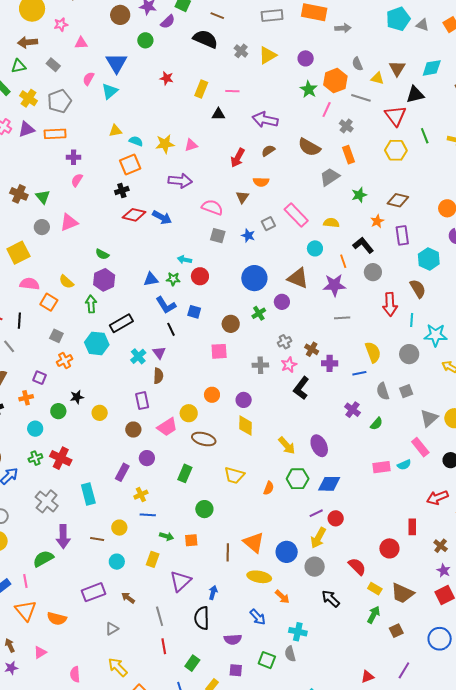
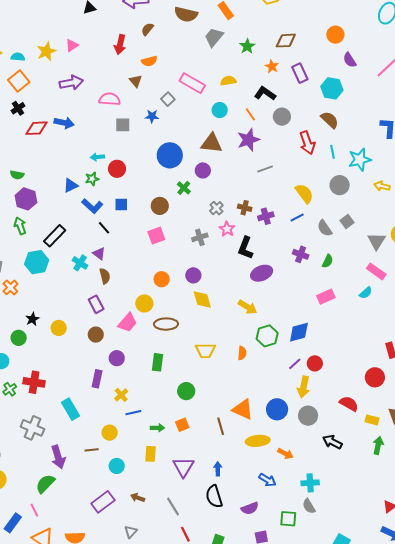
purple ellipse: (319, 446) -> (262, 273), moved, turned -70
pink rectangle: (382, 467) -> (326, 297), moved

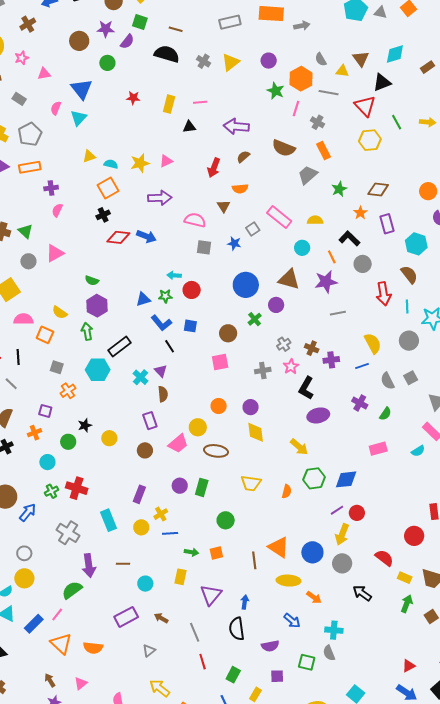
purple circle: (117, 358) -> (180, 486), moved
yellow circle: (110, 433) -> (141, 527), moved
pink line: (34, 510) -> (57, 614), turned 56

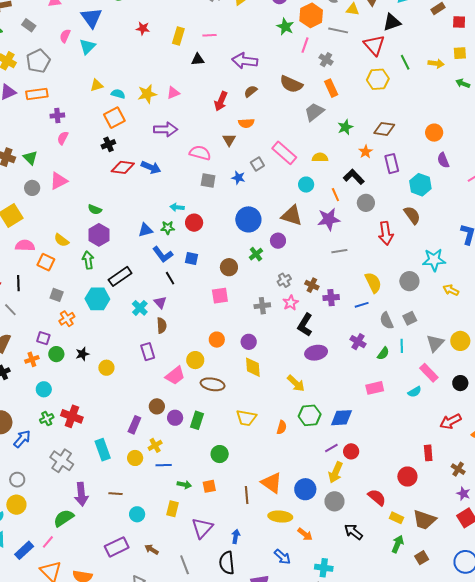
cyan line: (407, 307) -> (402, 346), moved
green circle: (68, 442) -> (56, 354), moved
brown circle: (145, 450) -> (157, 406), moved

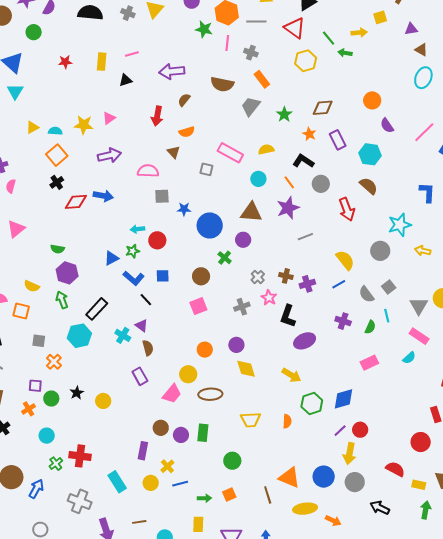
green arrow: (463, 83) -> (345, 53), moved
yellow star: (147, 94) -> (84, 125), turned 30
gray square: (257, 164) -> (206, 169), turned -32
blue star: (238, 178) -> (184, 209), moved

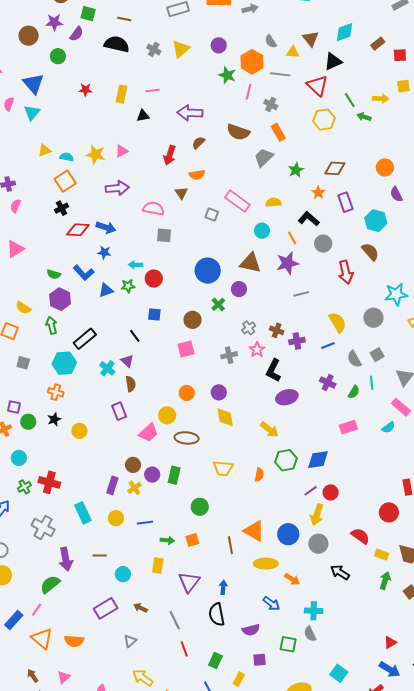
blue star: (184, 209) -> (104, 252), moved
blue L-shape: (134, 278) -> (84, 273), moved
orange cross: (54, 362) -> (56, 392), moved, turned -35
yellow cross: (167, 466) -> (134, 488), moved

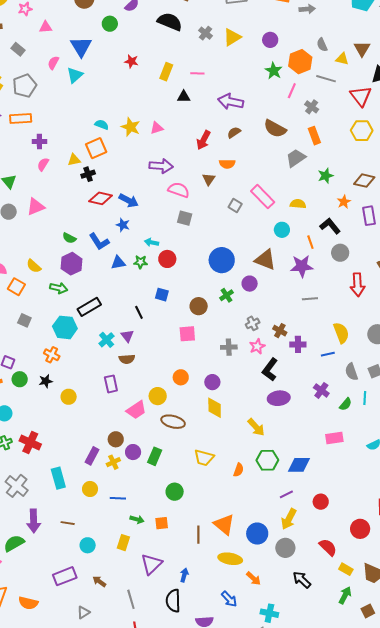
yellow triangle: (45, 150) -> (74, 160), moved
purple arrow: (117, 188) -> (161, 166), moved
green arrow: (52, 325) -> (59, 288), turned 108
brown semicircle: (131, 384) -> (127, 359), turned 84
red circle: (331, 492) -> (321, 502), moved

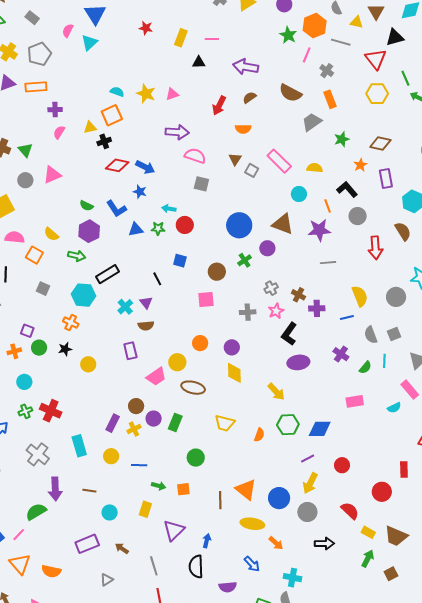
brown triangle: (209, 179) -> (235, 159), moved
black arrow: (302, 580) -> (324, 544), turned 138

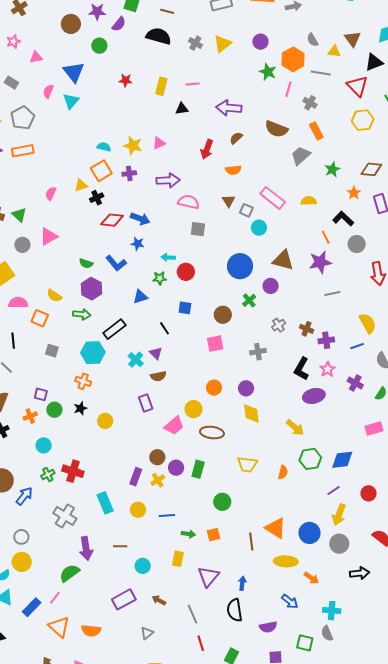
purple cross: (55, 110) -> (129, 173), moved
cyan circle: (299, 194) -> (259, 228), moved
blue triangle: (136, 229) -> (140, 297), moved
pink star: (276, 311) -> (328, 369), moved

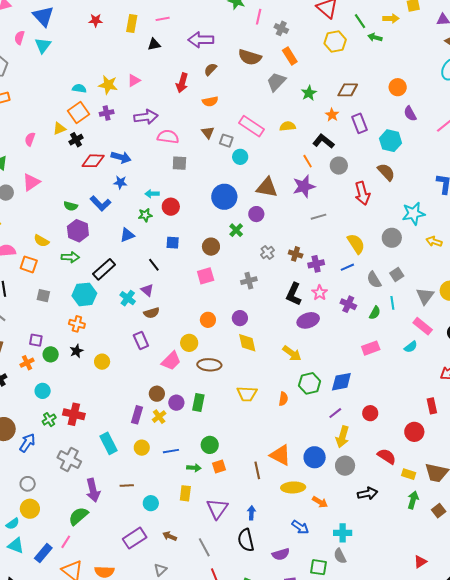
green circle: (222, 502) -> (210, 445), moved

